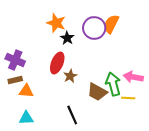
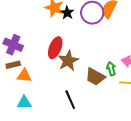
black star: (67, 38) -> (67, 13), moved
brown star: (70, 76) -> (68, 61), size x1.5
green arrow: (113, 84) -> (111, 69), size x0.6

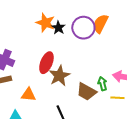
orange triangle: (24, 76) -> (28, 95), moved

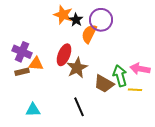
orange semicircle: (100, 24) -> (89, 34), moved
green arrow: (102, 84) -> (120, 76), size x1.5
orange triangle: (28, 95) -> (36, 64), moved

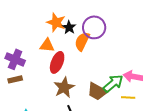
orange triangle: (36, 64) -> (47, 45), moved
brown star: (77, 68) -> (64, 87), moved
green arrow: (120, 76) -> (113, 83), turned 65

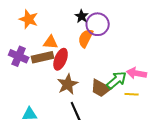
orange star: (56, 22) -> (29, 19), moved
black star: (69, 27) -> (82, 16), moved
brown rectangle: (15, 79) -> (43, 57), moved, size x1.5

